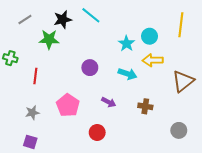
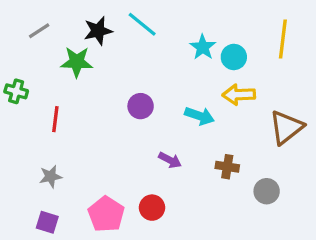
cyan star: (126, 44) -> (203, 47), moved
pink pentagon: (68, 105) -> (106, 214), moved
gray circle: (179, 130) -> (267, 191), moved

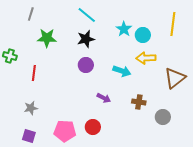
gray line: (39, 31) -> (31, 14), moved, turned -40
black star: (98, 31) -> (86, 39), moved
pink pentagon: (106, 214) -> (65, 131), turned -30

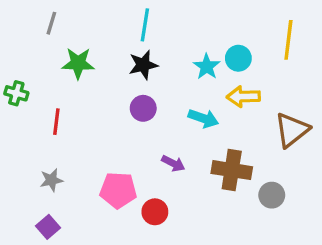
cyan line: (87, 15) -> (145, 25), turned 60
cyan star: (124, 29) -> (207, 67), moved
brown cross: (139, 102) -> (232, 170), size x1.6
pink pentagon: (65, 131) -> (118, 190), moved
purple square: (29, 136) -> (48, 227), turned 32

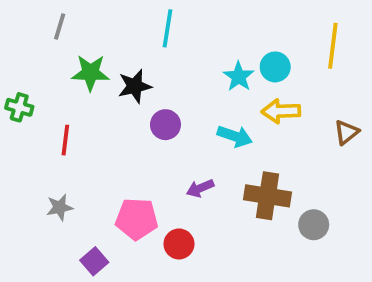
black star: (143, 65) -> (135, 86), moved
brown triangle: (292, 130) -> (346, 132), moved, size x0.6
purple arrow: (173, 163) -> (200, 188), turned 130
purple square: (48, 227) -> (94, 261), moved

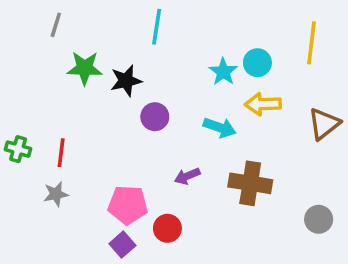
green cross: (19, 107) -> (18, 149), moved
brown triangle: (346, 132) -> (324, 124), size x1.4
red line: (65, 140) -> (61, 153), moved
gray circle: (314, 225) -> (319, 219), moved
purple square: (94, 261) -> (122, 245), moved

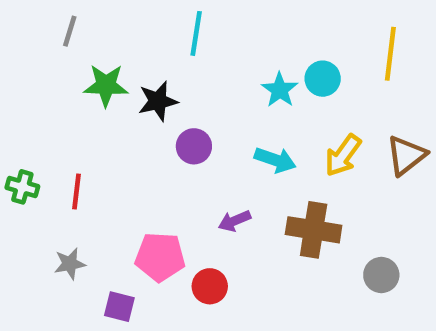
yellow arrow: (263, 104) -> (343, 155), moved, turned -52
gray star: (56, 194) -> (70, 264), moved
gray circle: (319, 219) -> (381, 275), moved
purple square: (122, 245) -> (119, 307), moved, turned -35

